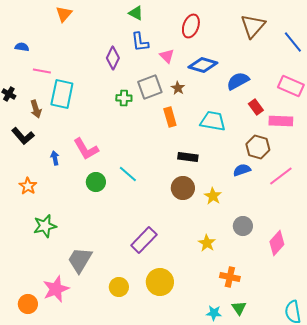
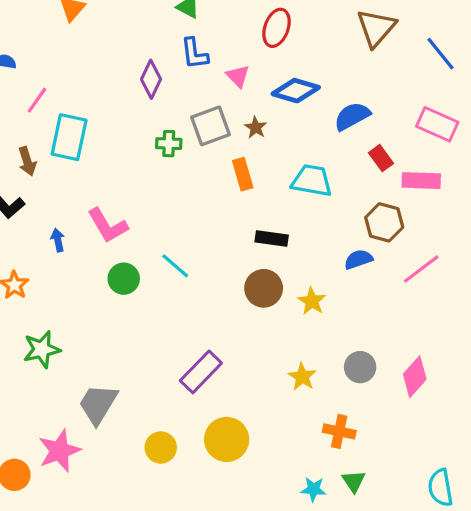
pink line: (42, 71) -> (37, 100), turned -66
gray circle: (243, 226) -> (360, 367), moved

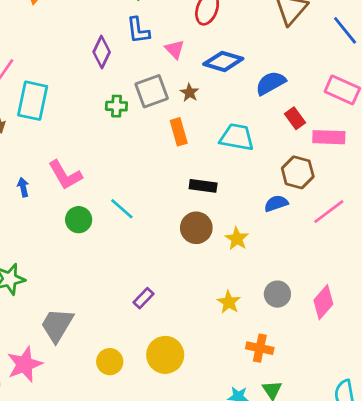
purple rectangle: (201, 372) -> (144, 298), size x0.6

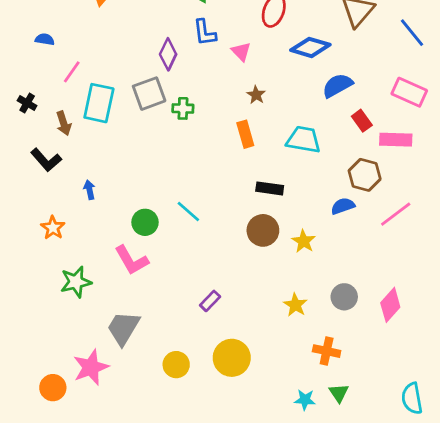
blue diamond: (223, 61) -> (310, 47), moved
gray square: (152, 91) -> (149, 94), moved
pink L-shape: (65, 175) -> (131, 260), moved

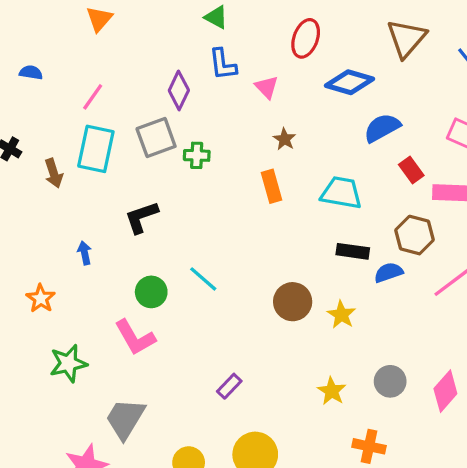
pink line: (72, 72) -> (93, 97), moved
black L-shape: (46, 160) -> (141, 217), moved, turned 112
black rectangle: (270, 188) -> (353, 251), moved

